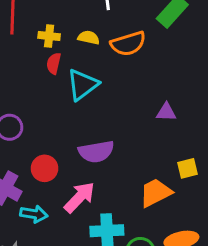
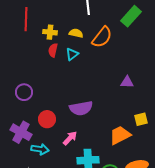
orange semicircle: (128, 44) -> (102, 37), turned -35
cyan triangle: (83, 85) -> (72, 54), moved, size x0.6
pink arrow: (80, 197) -> (70, 138), size x0.7

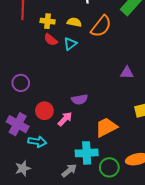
red semicircle: (53, 50) -> (51, 40), turned -64
purple semicircle: (81, 108) -> (79, 99), size x0.7
orange trapezoid: (120, 135) -> (106, 127), moved
pink arrow: (70, 138) -> (65, 119), moved

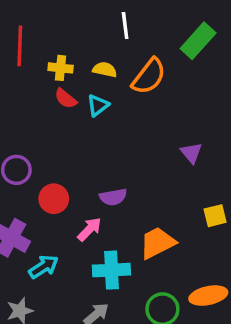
purple triangle: (127, 73) -> (191, 153), turned 48
red circle: (44, 111) -> (54, 199), moved
cyan arrow: (37, 142) -> (44, 267), turned -42
cyan cross: (87, 153) -> (111, 270), moved

